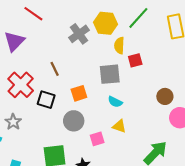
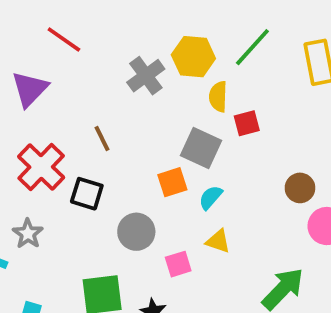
gray square: (110, 74) -> (201, 148), turned 30
orange square: (79, 93) -> (172, 182), moved
cyan semicircle: (115, 102) -> (211, 197), turned 104

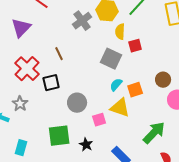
orange square: (172, 182) -> (135, 90), moved
black square: (87, 194) -> (51, 83), turned -30
yellow triangle: (218, 241) -> (120, 108), size x1.5

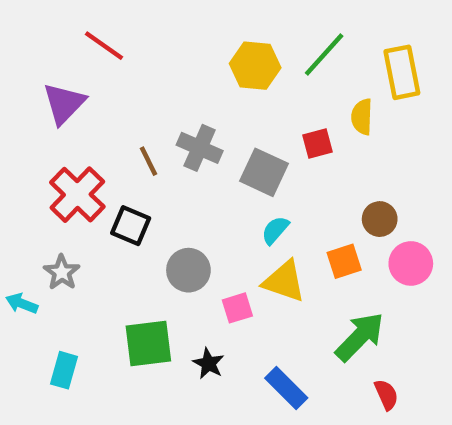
gray cross: (82, 21) -> (200, 148), moved, turned -30
yellow semicircle: (120, 32) -> (362, 117), moved
black square: (51, 83) -> (131, 226), turned 36
orange square: (135, 90) -> (344, 261), moved

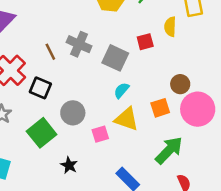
pink circle: (411, 263) -> (198, 109), size x1.4
green square: (148, 344) -> (42, 133), moved, turned -32
black star: (208, 364) -> (69, 165), moved

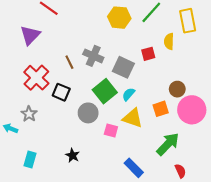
green square: (42, 133) -> (105, 91), moved
pink square: (100, 134) -> (111, 131), turned 32
black star: (69, 165) -> (73, 155), moved

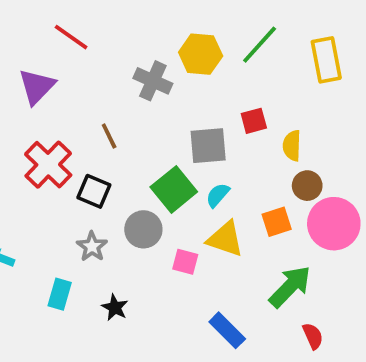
yellow semicircle: (169, 41) -> (292, 146), moved
gray cross: (93, 56) -> (153, 81), moved
gray square: (123, 67) -> (208, 146), turned -30
gray star: (29, 114) -> (92, 247), moved
cyan rectangle: (30, 160) -> (60, 294), moved

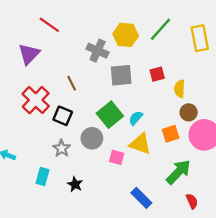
gray square: (208, 146) -> (121, 75), moved

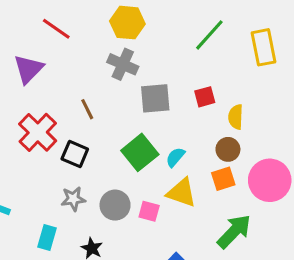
yellow hexagon: (126, 35) -> (127, 23), moved
brown circle: (189, 112) -> (228, 149), moved
gray circle: (92, 138) -> (115, 205), moved
gray star: (62, 148) -> (73, 199), turned 30

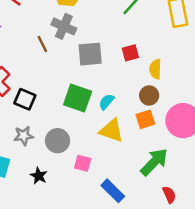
brown line: (87, 109) -> (42, 44), moved
green square: (140, 152) -> (78, 98), turned -32
pink square: (149, 211) -> (83, 163), moved

